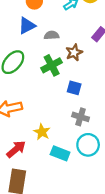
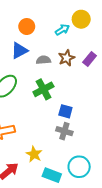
brown star: (74, 52) -> (67, 58), moved
gray cross: (81, 117) -> (64, 131), moved

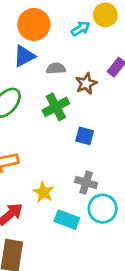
orange circle: (27, 27) -> (34, 24), size x1.5
brown star: (67, 58) -> (86, 84), moved
gray cross: (64, 131) -> (86, 183), moved

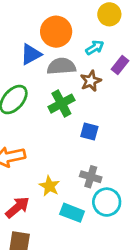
orange circle: (34, 24) -> (56, 32), moved
cyan arrow: (81, 29) -> (95, 48), moved
gray semicircle: (56, 68) -> (61, 66), size x1.5

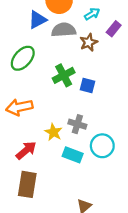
green cross: (61, 104) -> (64, 75), moved
gray cross: (91, 177) -> (77, 124), moved

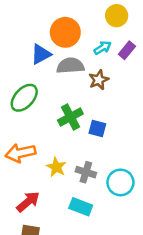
purple rectangle: (114, 29) -> (127, 50), moved
yellow star: (53, 132) -> (56, 167), moved
cyan circle: (102, 146) -> (120, 182), moved

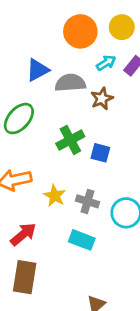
orange circle: (65, 32) -> (80, 31), moved

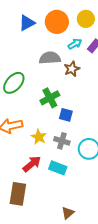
blue triangle: (38, 70) -> (27, 23), moved
blue square: (100, 153) -> (66, 115), moved
red arrow: (23, 234) -> (32, 164), moved

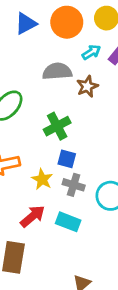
blue square: (66, 115) -> (67, 159), moved

